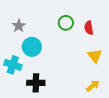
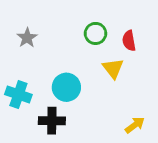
cyan circle: (32, 47) -> (66, 87), moved
yellow triangle: (95, 56) -> (113, 68), moved

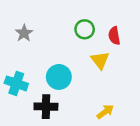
yellow arrow: (135, 125) -> (105, 112), moved

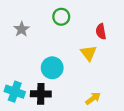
green circle: (85, 29) -> (61, 17), moved
cyan cross: (16, 83) -> (15, 92), moved

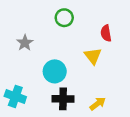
gray star: (22, 29) -> (25, 43), moved
black cross: (41, 94) -> (63, 99), moved

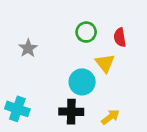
green circle: (64, 18) -> (86, 32), moved
cyan circle: (55, 71) -> (82, 82), moved

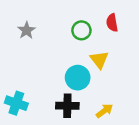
red semicircle: (120, 37) -> (112, 23), moved
gray star: (28, 48) -> (27, 30), moved

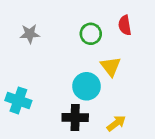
gray star: (27, 30) -> (30, 34), turned 30
cyan cross: (16, 103) -> (18, 100), moved

